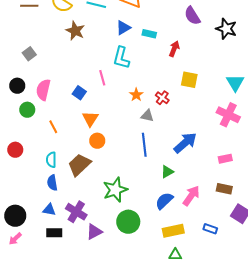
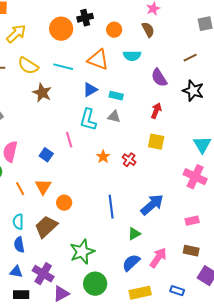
red arrow: (174, 49) -> (156, 111), moved
gray triangle: (147, 116) -> (114, 117), moved
orange triangle: (90, 119) -> (43, 187), moved

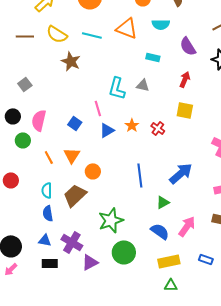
blue triangle: (90, 90) -> (107, 130), moved
cyan rectangle: (116, 96) -> (153, 57), moved
blue semicircle: (131, 263) -> (160, 231), turned 78

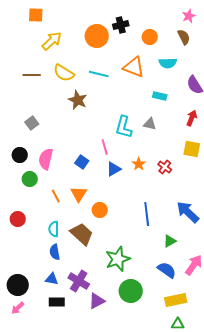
blue arrow: (181, 173) -> (188, 212), turned -95
brown trapezoid: (75, 195) -> (82, 234), turned 85

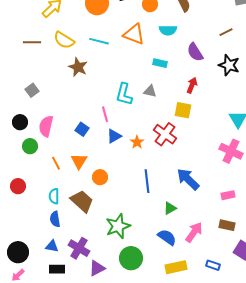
yellow square: (192, 149) -> (183, 110), moved
orange star: (139, 164) -> (137, 142), moved
red cross: (165, 167) -> (165, 134), size x1.6

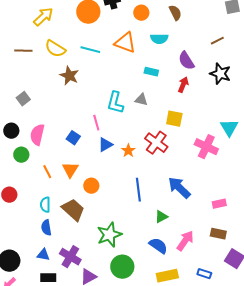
red arrow: (192, 85) -> (183, 85), moved
pink cross: (231, 151) -> (206, 147), moved

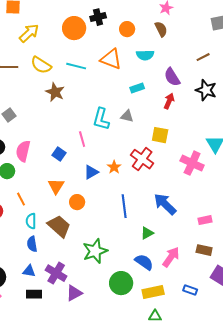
cyan rectangle: (151, 72) -> (137, 88), turned -32
blue triangle: (105, 145) -> (91, 172), moved
orange line: (47, 172) -> (21, 199), moved
green circle: (122, 267) -> (121, 283), moved

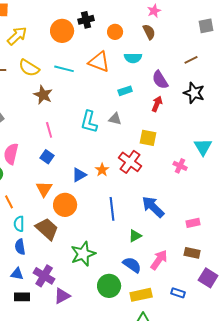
pink line: (82, 139) -> (49, 130), moved
pink cross: (192, 163) -> (180, 166), size x0.6
orange circle: (77, 202) -> (65, 205), size x1.5

